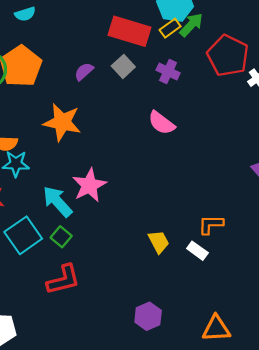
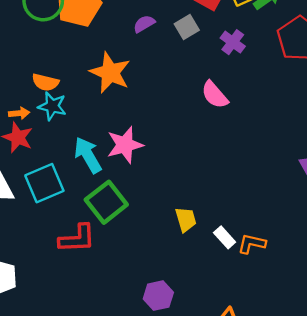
orange L-shape: (211, 225) -> (252, 244), moved
green square: (61, 237) -> (106, 202), moved, size x1.8

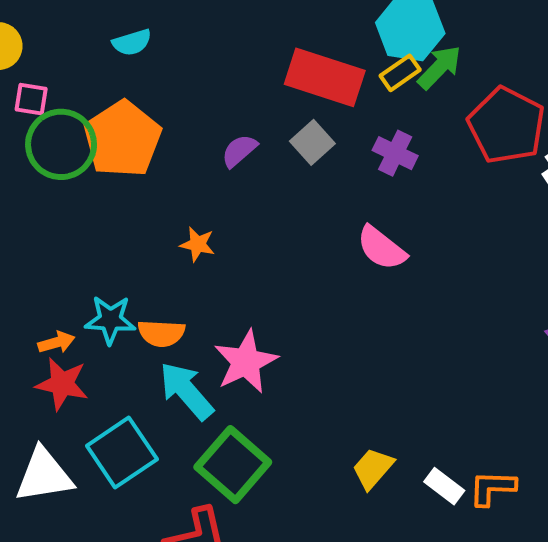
orange star: (110, 73) -> (198, 244), size x0.5
orange semicircle: (45, 82) -> (161, 333), moved
yellow trapezoid: (186, 219) -> (373, 468), turned -112

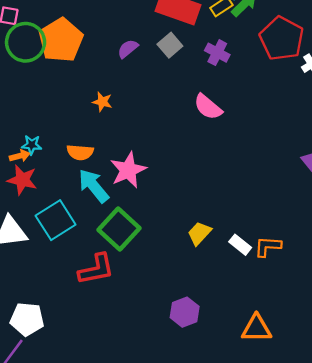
cyan star: (110, 320) -> (32, 145), moved, size x0.7

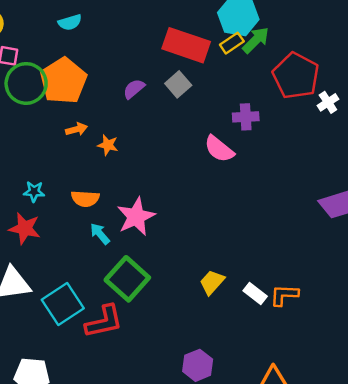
purple cross: (217, 53) -> (246, 117), moved, turned -30
orange arrow: (20, 156) -> (77, 129), moved
cyan arrow: (94, 186) -> (100, 234), size x0.6
cyan square: (56, 220) -> (63, 304), moved

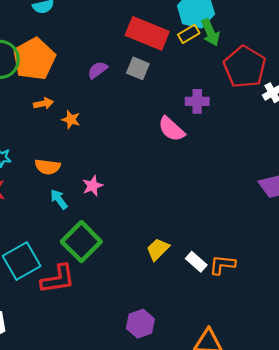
green arrow: (256, 40) -> (210, 32), turned 108
gray square: (178, 84) -> (138, 68), turned -30
pink star: (136, 217) -> (93, 186), size x0.6

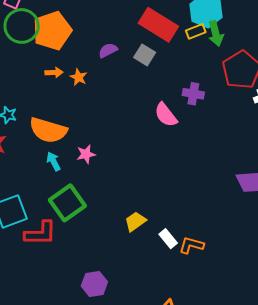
orange star: (71, 120) -> (79, 77), moved
orange semicircle: (48, 167) -> (48, 130), size x1.6
purple hexagon: (140, 324) -> (94, 284), moved

